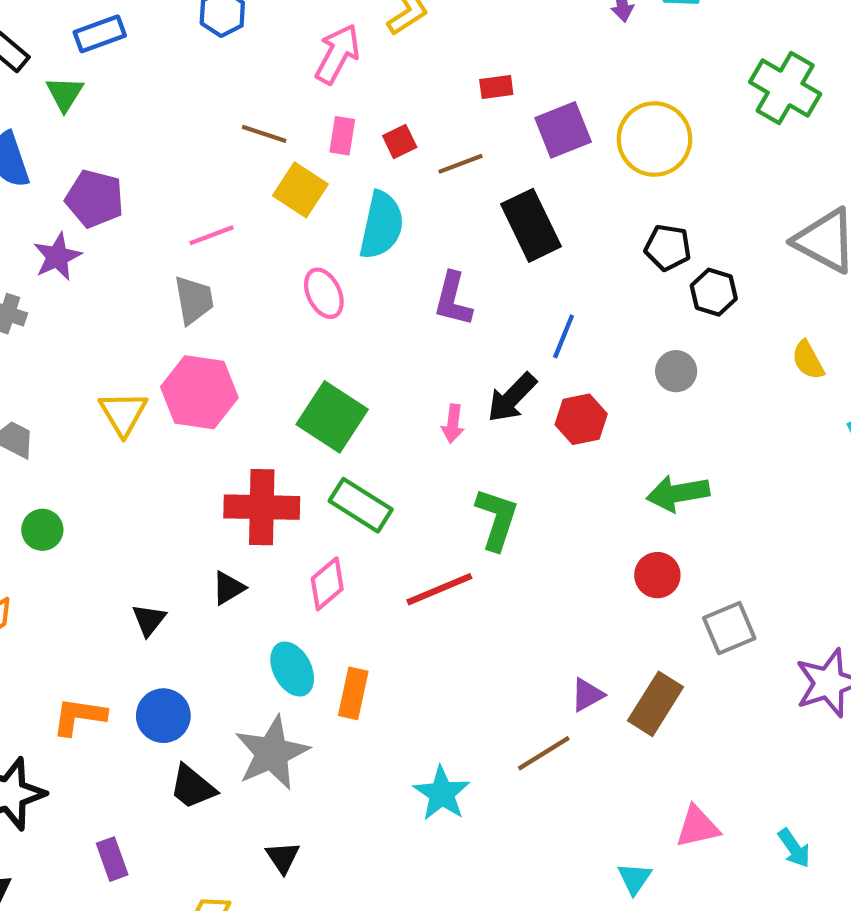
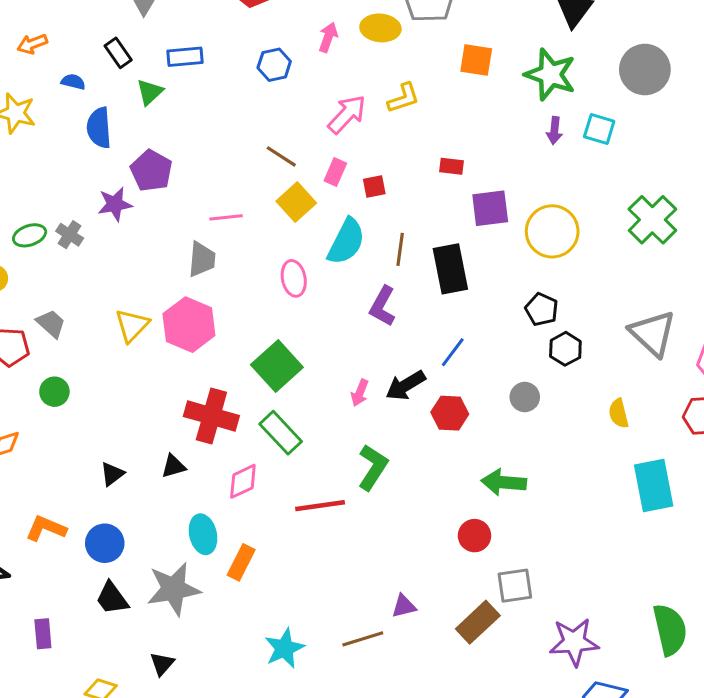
brown line: (461, 164) -> (400, 249), moved, turned -76
brown rectangle: (656, 704) -> (478, 622), moved

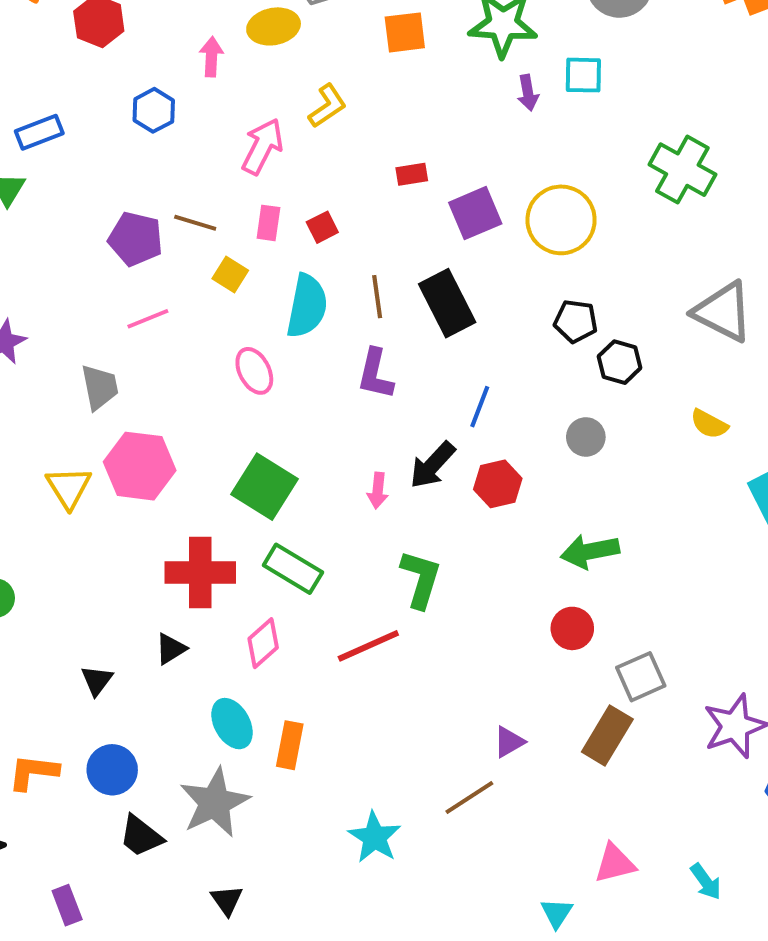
purple pentagon: (151, 171) -> (136, 239), moved
yellow square: (296, 202) -> (230, 274), size x0.7
gray trapezoid: (202, 259) -> (100, 387), moved
yellow semicircle: (619, 413) -> (709, 424), turned -32

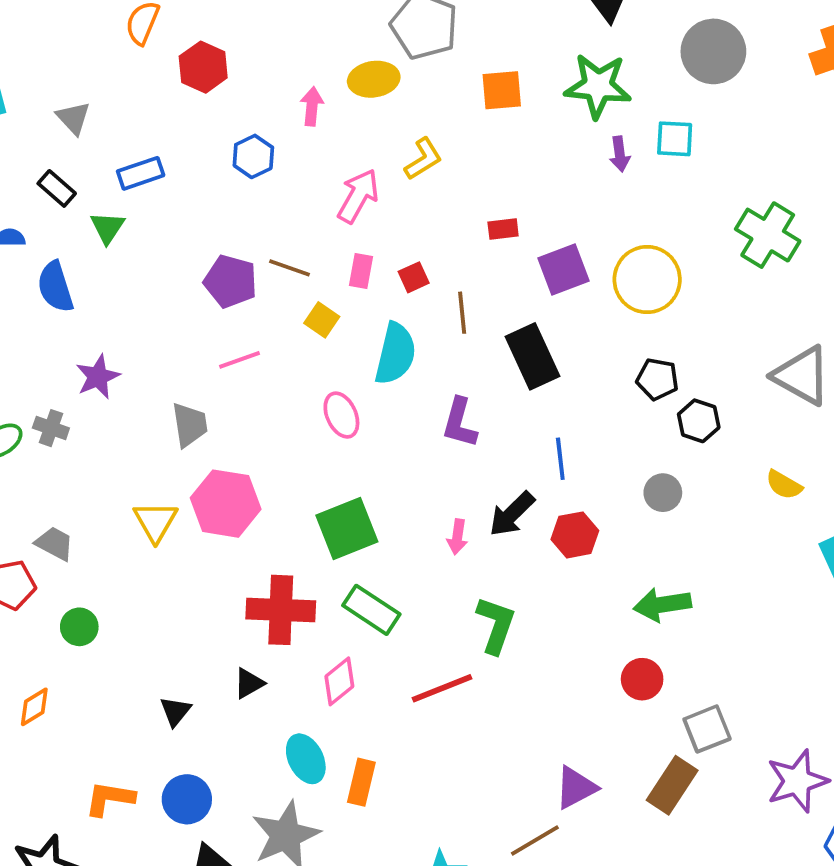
brown line: (377, 297) -> (462, 313), moved
blue line: (480, 407) -> (560, 459), turned -30
green square: (264, 487) -> (347, 528), turned 34
purple triangle: (509, 742) -> (576, 788), size x1.4

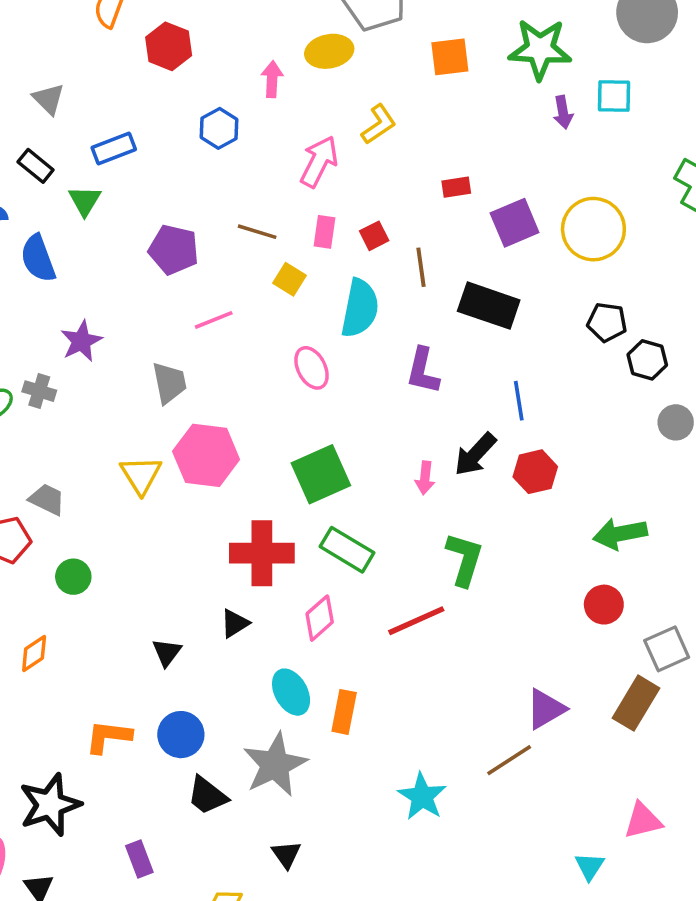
purple pentagon: (231, 281) -> (174, 250), moved
black rectangle: (532, 356) -> (489, 306), turned -44
gray circle: (663, 493) -> (676, 422), moved

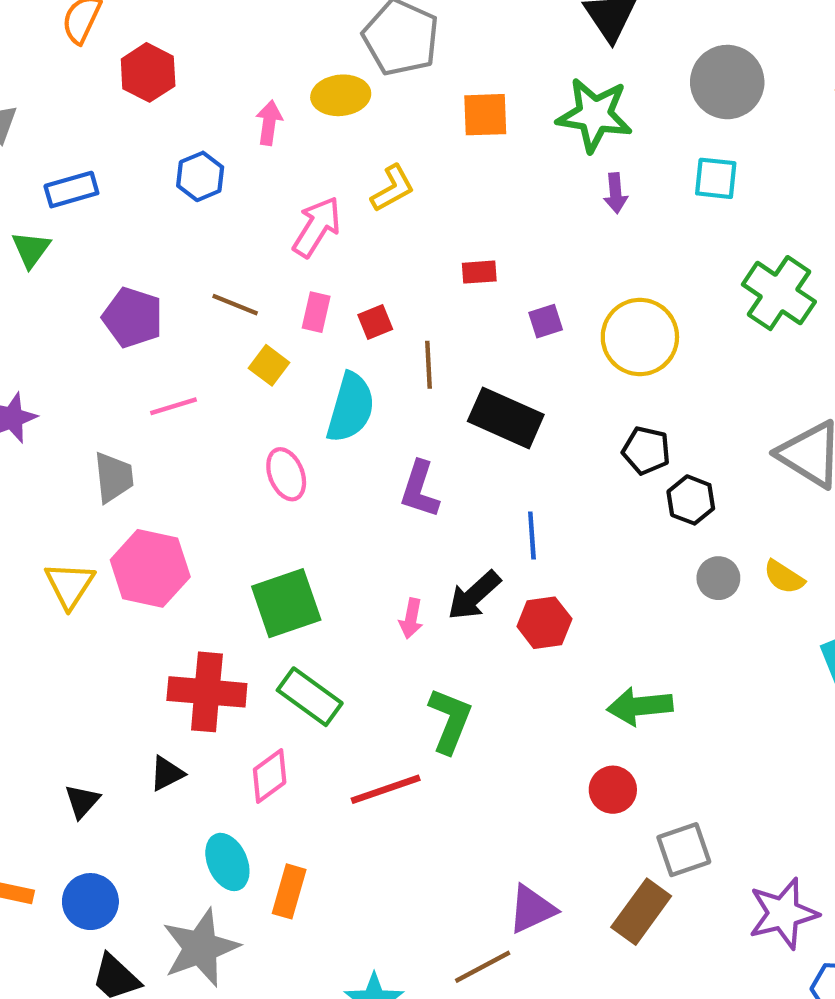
cyan square: (614, 96) -> (716, 178), moved
purple square: (515, 223) -> (546, 321), size x0.6

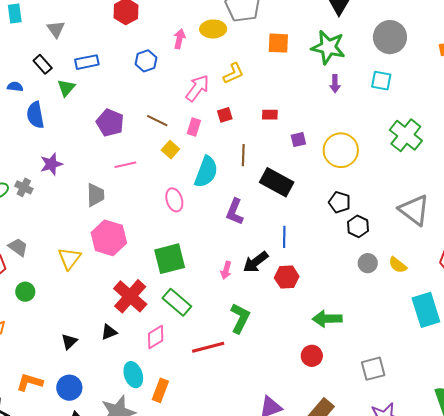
red square: (375, 322) -> (225, 115), moved
yellow triangle: (70, 585) -> (69, 258), moved
red cross: (207, 692) -> (130, 296), turned 32
gray square: (684, 850) -> (373, 369), moved

